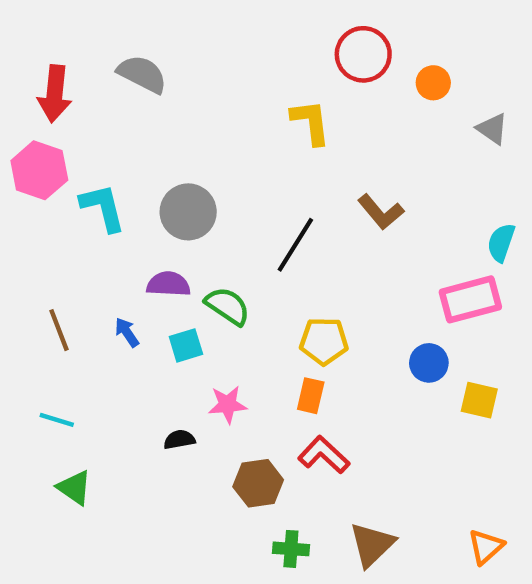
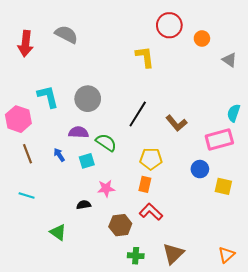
pink hexagon: (39, 170) -> (18, 119), moved
brown L-shape: (381, 212) -> (176, 123), moved
green triangle: (74, 488) -> (58, 232), moved

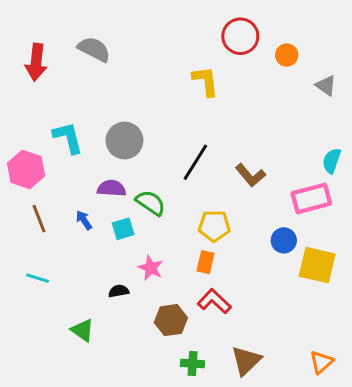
yellow square: (223, 186) -> (317, 265), size x1.5
pink star: (106, 188) -> (151, 268), turned 30

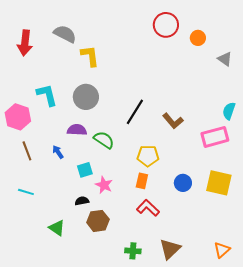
yellow L-shape: (206, 81) -> (90, 56), moved
cyan square: (123, 229) -> (85, 170), moved
blue circle: (284, 240) -> (183, 183), moved
brown hexagon: (171, 320) -> (98, 221), moved

